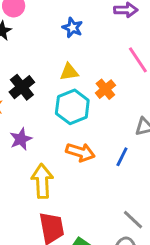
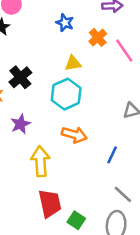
yellow triangle: (69, 72) -> (73, 63), moved
orange cross: (105, 89) -> (98, 37), moved
blue line: (122, 157) -> (112, 155), moved

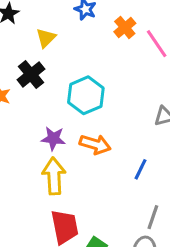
yellow triangle: (73, 63) -> (46, 38), moved, turned -36
purple star: (20, 124) -> (53, 139), moved, turned 30
gray line: (123, 194) -> (153, 217), turned 66

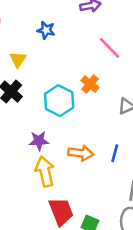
orange cross: (125, 28) -> (90, 84), moved
orange arrow: (95, 144) -> (81, 153), moved

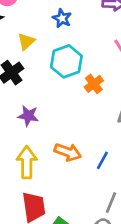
cyan hexagon: (59, 101) -> (66, 61), moved
purple star: (39, 141) -> (28, 116), moved

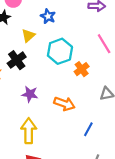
blue star: (62, 18) -> (48, 16), moved
orange arrow: (68, 152) -> (64, 104), moved

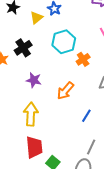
yellow triangle: (28, 36) -> (37, 18), moved
orange arrow: (64, 104) -> (65, 91), turned 108

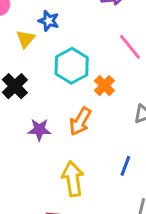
orange arrow: (65, 91) -> (80, 121), moved
yellow arrow: (31, 114) -> (73, 179), moved

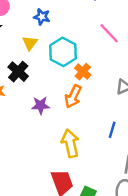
yellow triangle: (26, 39) -> (30, 43), moved
orange cross: (104, 86) -> (83, 72), moved

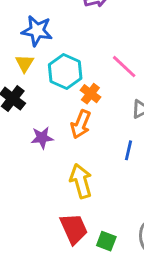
blue star: (42, 17) -> (37, 31), size x1.5
pink line: (109, 33) -> (124, 67), moved
blue line: (112, 130) -> (128, 150), moved

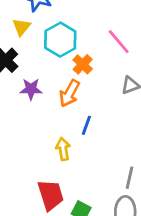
purple star: (42, 138) -> (31, 89), moved
blue line: (128, 150) -> (86, 125), moved
yellow arrow: (81, 181) -> (63, 149), size x0.7

